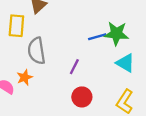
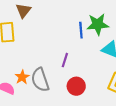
blue line: (97, 37) -> (81, 30), turned -70
gray semicircle: (37, 51) -> (40, 80), moved

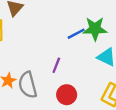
blue line: (81, 30) -> (76, 34), turned 63

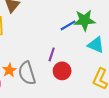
red circle: (67, 95) -> (62, 71), moved

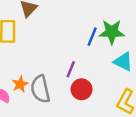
blue line: (68, 25) -> (92, 37), turned -42

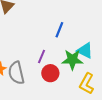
green star: (112, 32) -> (72, 60), moved

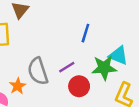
purple line: (41, 57) -> (67, 67), turned 40
gray semicircle: (16, 73) -> (38, 71), moved

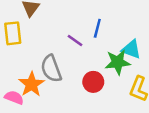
purple line: (67, 67) -> (75, 41), moved, turned 70
orange star: (18, 86) -> (32, 84), size x1.5

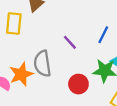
blue line: (97, 28) -> (103, 35), moved

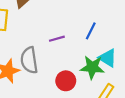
purple line: (70, 42) -> (57, 39), turned -63

